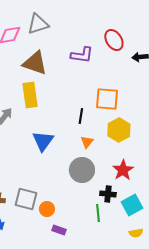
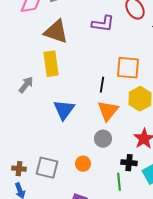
orange triangle: (87, 142) -> (108, 111), size x1.6
gray circle: (82, 170) -> (103, 139), size x0.7
orange circle: (47, 209) -> (83, 164), moved

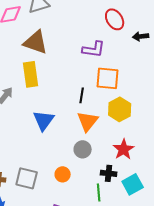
purple L-shape: (103, 24) -> (94, 49), moved

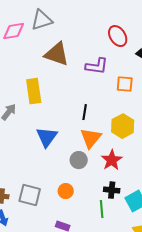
brown triangle: (36, 42) -> (57, 54), moved
orange square: (108, 78) -> (125, 84), moved, size x0.7
gray circle: (83, 149) -> (79, 160), moved
red star: (124, 149) -> (112, 160), moved

